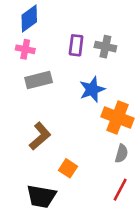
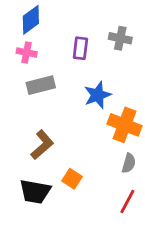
gray cross: (105, 47) -> (120, 38), moved
black trapezoid: (41, 196) -> (35, 192), moved

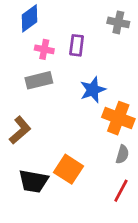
gray cross: (120, 38) -> (118, 22), moved
pink cross: (27, 52) -> (44, 49), moved
brown L-shape: (42, 145) -> (20, 130), moved
orange square: (72, 179) -> (69, 169), size x1.5

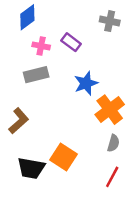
purple rectangle: (77, 45) -> (71, 42), turned -60
orange cross: (118, 118) -> (110, 110), turned 32

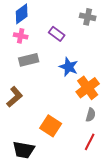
pink cross: (41, 46) -> (21, 36), moved
blue star: (86, 83) -> (69, 67), turned -30
black trapezoid: (31, 168) -> (24, 150), moved

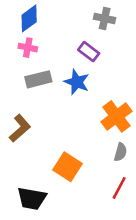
gray cross: (88, 17) -> (105, 18), moved
purple rectangle: (57, 34) -> (89, 52), moved
blue star: (69, 67) -> (77, 82), moved

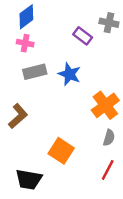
gray cross: (105, 18) -> (109, 23), moved
purple rectangle: (89, 52) -> (83, 36), moved

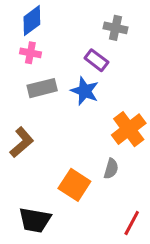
gray cross: (109, 23) -> (116, 28), moved
purple rectangle: (83, 36) -> (96, 60), moved
gray semicircle: (109, 138) -> (111, 169), moved
red line: (108, 170) -> (132, 223), moved

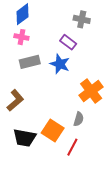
black trapezoid: (35, 220) -> (25, 138), moved
red line: (132, 223) -> (72, 147), moved

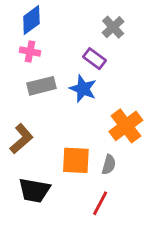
gray cross: (82, 19) -> (113, 27), turned 35
orange square: (53, 130) -> (76, 160), moved, turned -30

